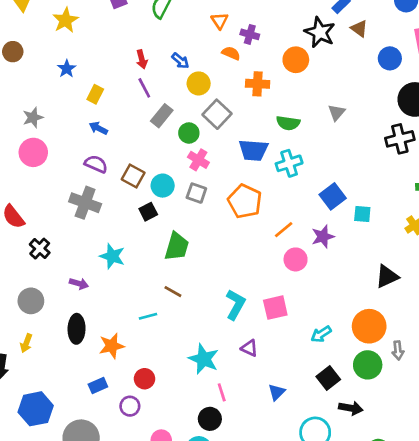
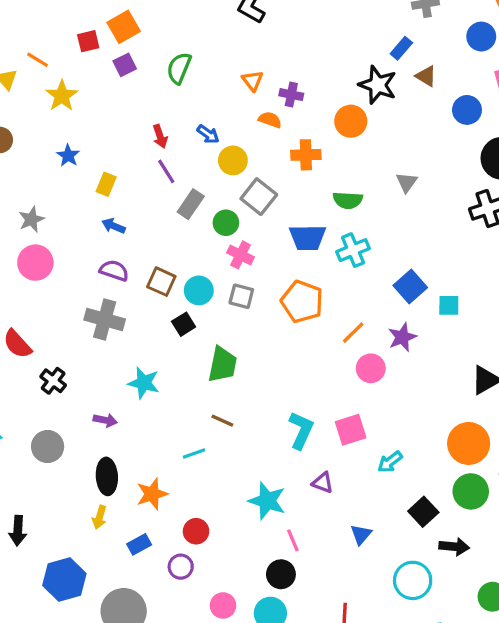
cyan arrow: (321, 334) -> (390, 462), moved
yellow arrow: (26, 343) -> (99, 517), moved

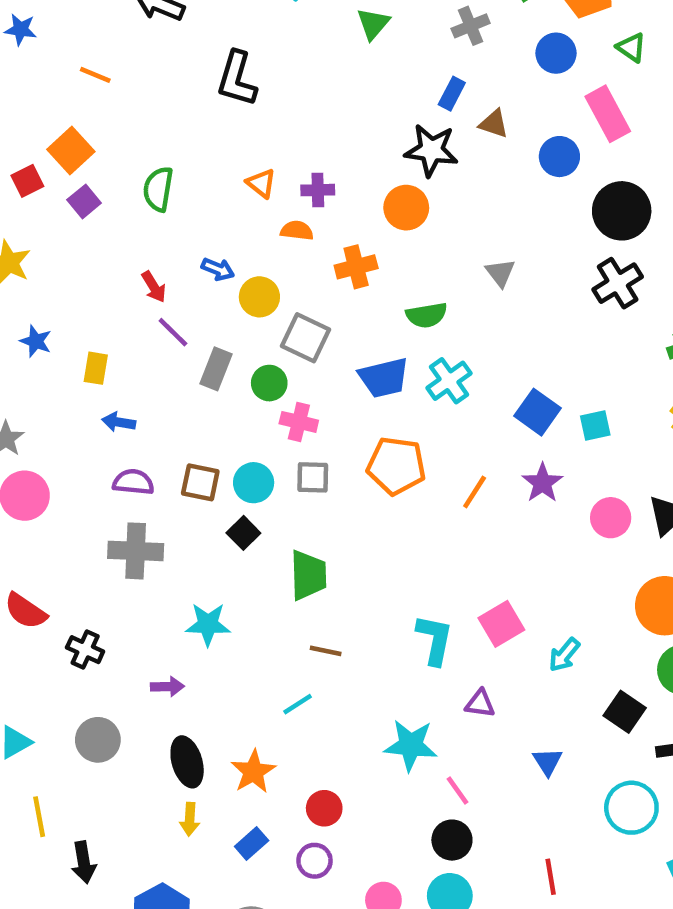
pink circle: (371, 368) -> (611, 518), moved

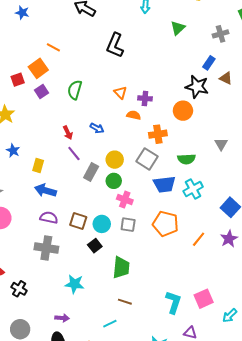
orange line: (95, 75) -> (53, 47), moved
yellow circle: (259, 297) -> (115, 160), moved
gray square: (306, 338) -> (147, 159), moved
blue arrow: (119, 422) -> (45, 190), size x1.5
purple arrow: (168, 687) -> (62, 318), moved

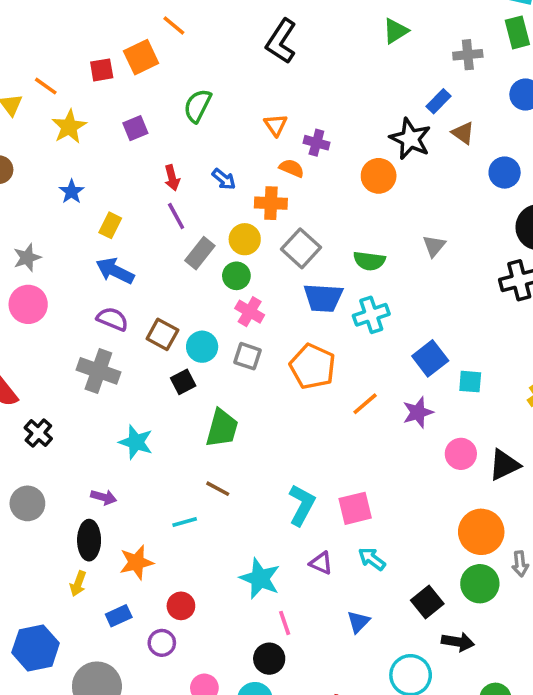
purple square: (41, 92) -> (135, 128), moved
orange cross: (158, 134) -> (271, 203), moved
cyan arrow: (230, 316) -> (372, 559), moved, turned 70

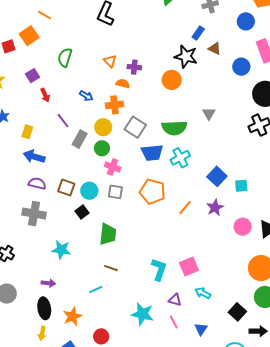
red arrow: (172, 178) -> (45, 95), moved
green semicircle: (369, 261) -> (174, 128), size x1.4
pink line: (285, 623) -> (174, 322), moved

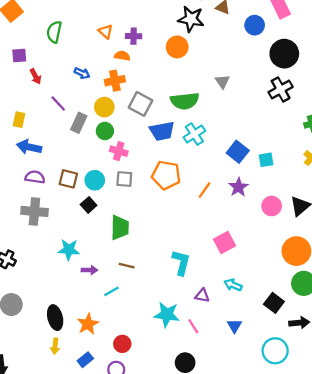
purple square: (32, 76) -> (19, 55), turned 32
pink square: (189, 266) -> (224, 243), moved
purple arrow: (48, 283) -> (89, 270), moved
pink line: (174, 322) -> (193, 326), moved

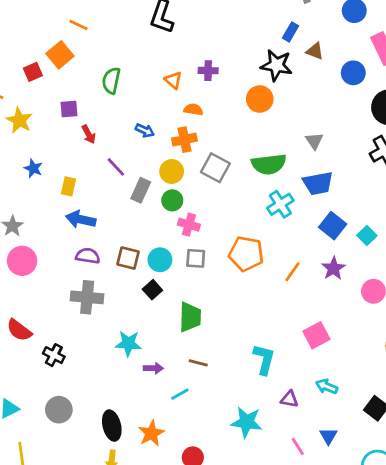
purple cross: (134, 36) -> (208, 71), moved
blue trapezoid: (162, 131) -> (318, 183), moved
cyan square: (266, 160) -> (367, 235), turned -35
pink line: (193, 326) -> (298, 446), moved

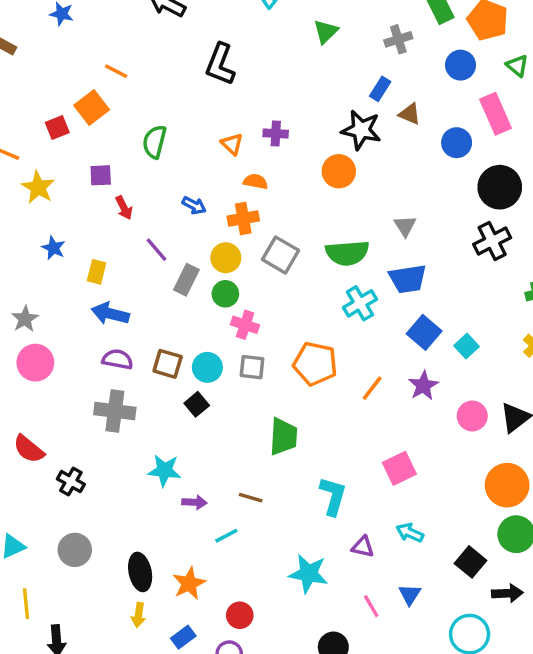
green trapezoid: (190, 317) -> (283, 437), moved

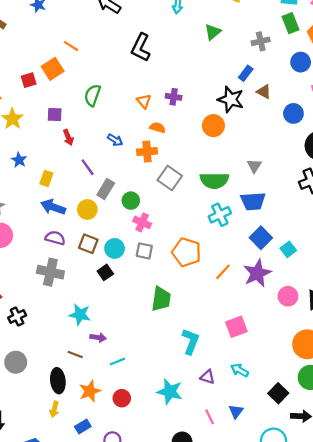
yellow circle: (226, 258) -> (87, 209), moved
purple star: (423, 386) -> (257, 273), size x1.4
black cross: (71, 482) -> (17, 317), turned 30
brown line: (251, 498) -> (75, 355), moved
red circle: (240, 615) -> (122, 398), moved

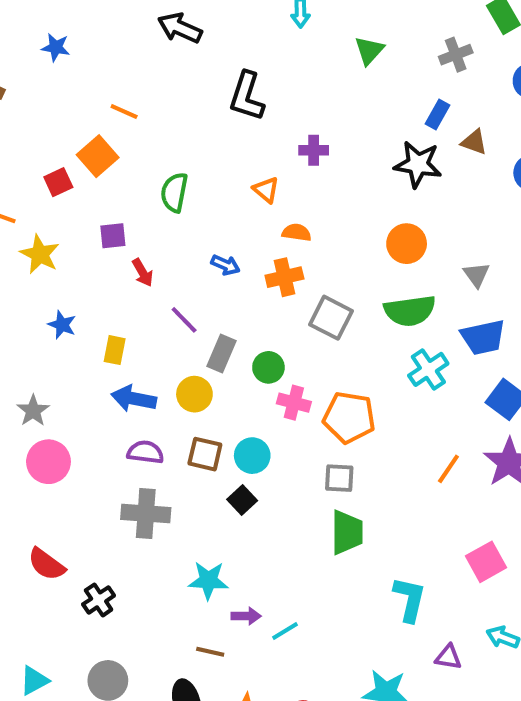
purple cross: (174, 97) -> (314, 150), moved
orange circle: (213, 126) -> (407, 244), moved
gray square: (144, 251) -> (339, 478), moved
orange pentagon: (186, 252) -> (349, 417), moved
cyan line: (117, 362) -> (285, 631), moved

